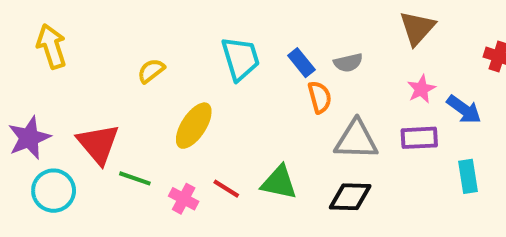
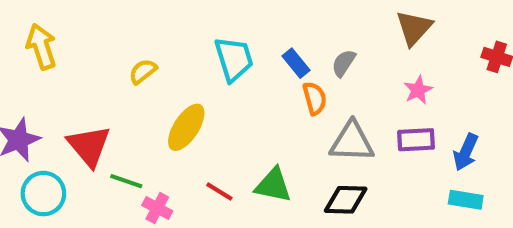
gray semicircle: (348, 63) -> (344, 63), turned 136
blue arrow: (464, 109) -> (466, 152), moved, turned 78
cyan rectangle: (468, 176) -> (466, 200), moved, turned -72
pink cross: (184, 199) -> (157, 208), moved

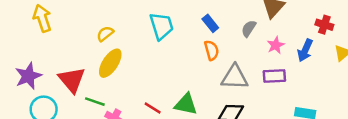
blue rectangle: (296, 63) -> (210, 23), moved
gray semicircle: (344, 63) -> (249, 29), moved
yellow ellipse: (186, 127) -> (110, 63), moved
blue arrow: (466, 152) -> (305, 50), moved

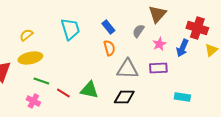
red cross: (324, 25) -> (197, 28), size x1.5
yellow ellipse: (110, 63) -> (30, 58), turned 45
green line: (95, 102) -> (41, 81), moved

